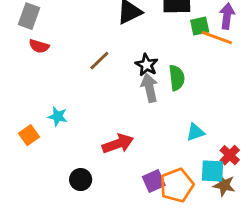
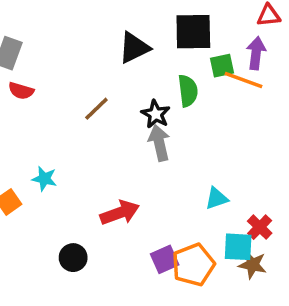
green semicircle: (177, 78) -> (188, 91), moved

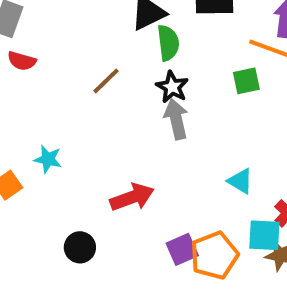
green square: (222, 66) -> (246, 81), moved
green semicircle: (188, 91) -> (168, 43), moved
cyan triangle: (217, 198) -> (240, 181), turned 50

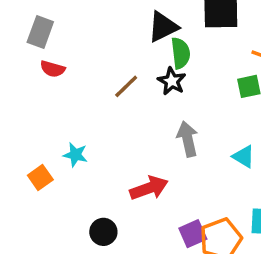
black star: (172, 87) -> (172, 81), moved
gray arrow: (176, 119) -> (188, 139), moved
cyan triangle: (240, 181) -> (244, 156), moved

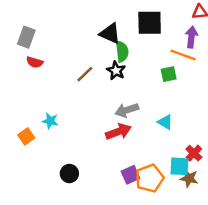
black triangle: (163, 27) -> (110, 34), turned 50
gray arrow: (188, 139) -> (127, 110), turned -95
red arrow: (149, 188) -> (118, 132), moved

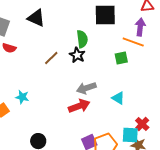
black triangle: (110, 34) -> (36, 18), moved

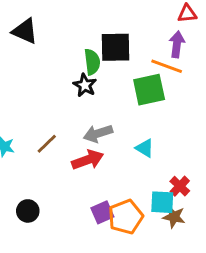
black square: (105, 15) -> (115, 47), moved
brown line: (51, 58) -> (47, 144), moved
green square: (121, 58) -> (149, 90), size x1.6

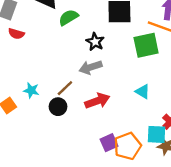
green semicircle: (92, 62) -> (68, 17), moved, turned -114
gray arrow: (98, 134) -> (90, 67), moved
black circle: (28, 211) -> (58, 107), moved

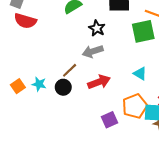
red semicircle: (16, 34) -> (25, 21), size x1.5
cyan star: (31, 90) -> (39, 84), moved
orange pentagon: (128, 146) -> (135, 106), moved

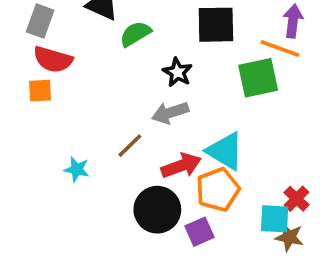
cyan triangle: (140, 74) -> (225, 151), moved, size x1.6
orange square: (18, 86) -> (40, 91), moved, turned 32
black circle: (63, 87) -> (157, 210), moved, size x1.6
orange pentagon: (135, 106) -> (218, 190), moved

